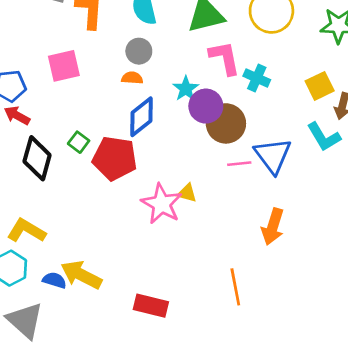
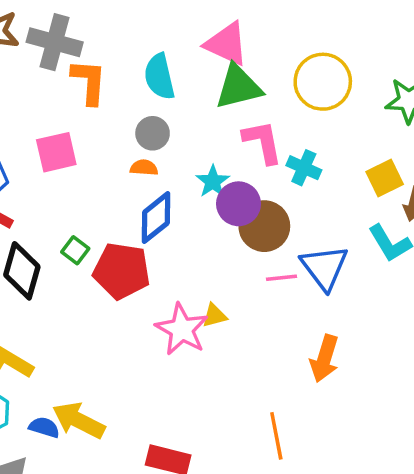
yellow triangle: (187, 193) -> (214, 316), turned -30

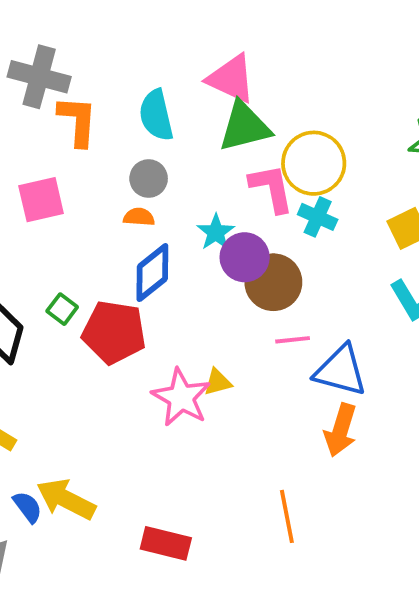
yellow circle: (323, 82) -> (314, 163), moved
blue triangle: (324, 267) -> (341, 371), moved, turned -38
blue semicircle: (44, 427) -> (28, 507), turned 36

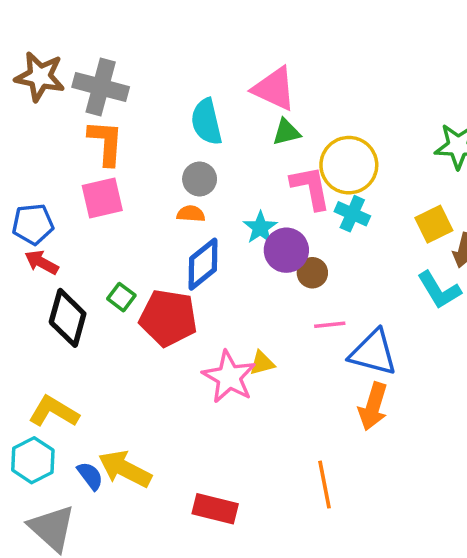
orange L-shape: (78, 121) -> (106, 143), moved
green triangle: (245, 127) -> (286, 132), size x0.6
brown circle: (273, 282) -> (312, 273), size x0.6

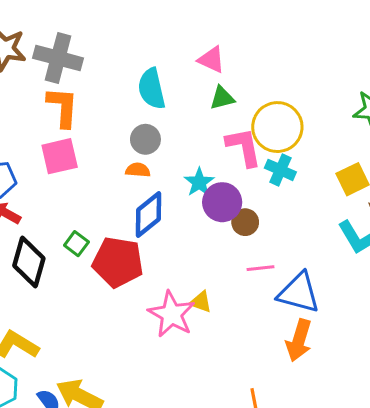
pink triangle: (274, 89) -> (211, 60), size x0.7
yellow triangle: (262, 363) -> (201, 302), turned 35

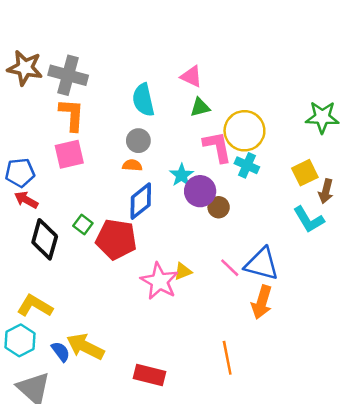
pink line: (261, 268) -> (230, 268), moved, turned 50
yellow triangle: (201, 302) -> (183, 271), turned -42

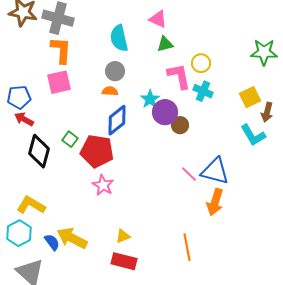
yellow circle: (244, 131) -> (201, 63), size x0.6
yellow triangle: (183, 271) -> (123, 236), moved
pink star: (159, 281) -> (103, 185), moved, size x0.7

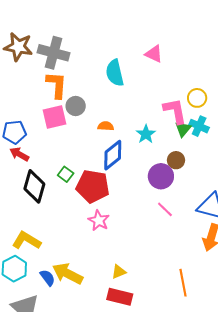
green triangle: (165, 44) -> (183, 129), moved, turned -36
gray circle: (115, 71) -> (76, 106), moved
purple circle: (165, 112) -> (161, 176), moved
pink line: (189, 174) -> (165, 209), moved

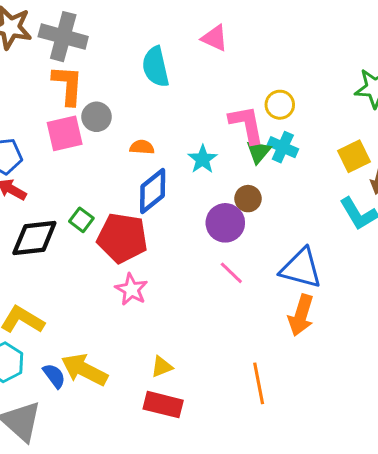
black diamond: (34, 186) -> (34, 238), turned 68

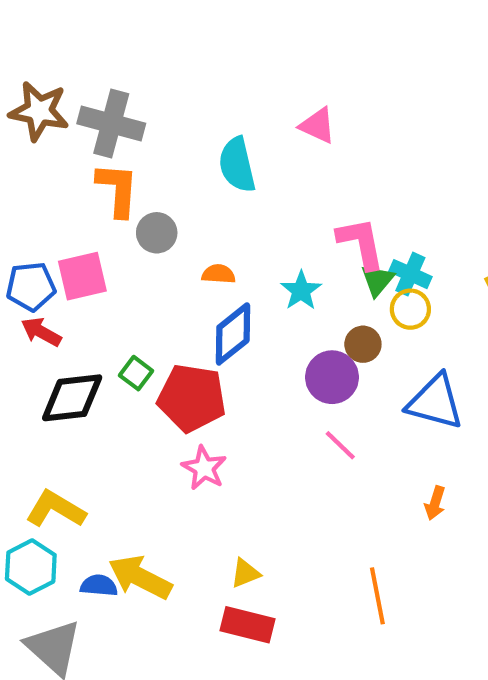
yellow circle: (280, 105) -> (410, 309), moved
pink square: (65, 133) -> (82, 276), moved
blue triangle: (301, 268) -> (435, 402), moved
orange arrow: (301, 315) -> (435, 503), size x0.6
blue semicircle: (54, 376) -> (99, 586), turned -48

